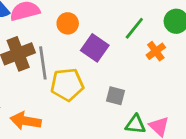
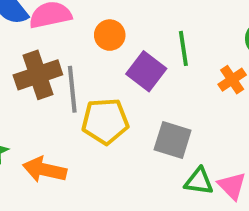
green line: (134, 28) -> (183, 48), moved, turned -50
gray square: (115, 96) -> (173, 140), size x1.4

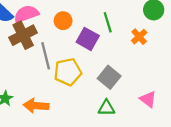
brown cross: (38, 75) -> (23, 35), moved
gray square: (173, 140) -> (109, 77), turned 30
green triangle: (199, 181) -> (106, 108), moved

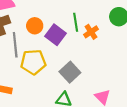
orange circle: (63, 21) -> (35, 26), moved
orange cross: (139, 37) -> (91, 32), moved

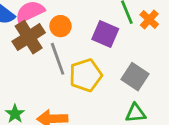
orange circle: (35, 26) -> (60, 26), moved

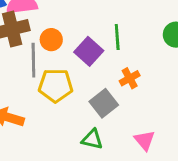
orange cross: (149, 19) -> (130, 78), moved
orange circle: (60, 26) -> (51, 40), moved

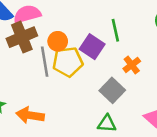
yellow pentagon: (56, 85) -> (68, 62), moved

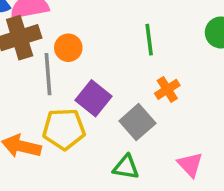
purple square: (92, 47) -> (94, 98), moved
yellow pentagon: (68, 62) -> (64, 129), moved

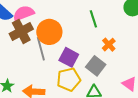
orange circle: (68, 48) -> (49, 32), size x1.6
yellow pentagon: (64, 129) -> (69, 79), moved

